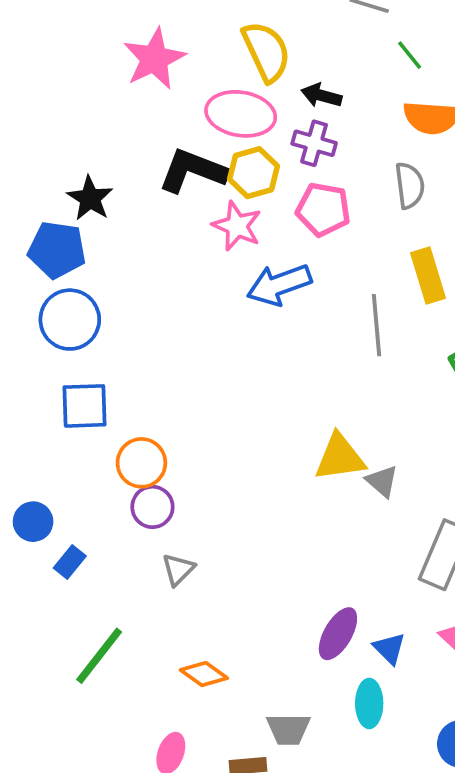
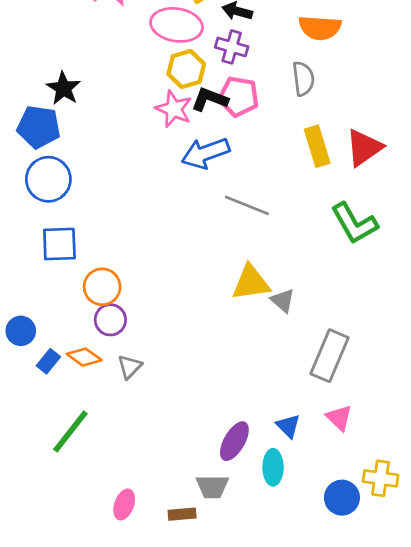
black L-shape: (193, 171) -> (210, 99), moved, size x0.7
gray line: (377, 325) -> (247, 205), moved, turned -63
purple ellipse: (338, 634) -> (234, 441), moved
orange diamond: (204, 674) -> (84, 357), moved

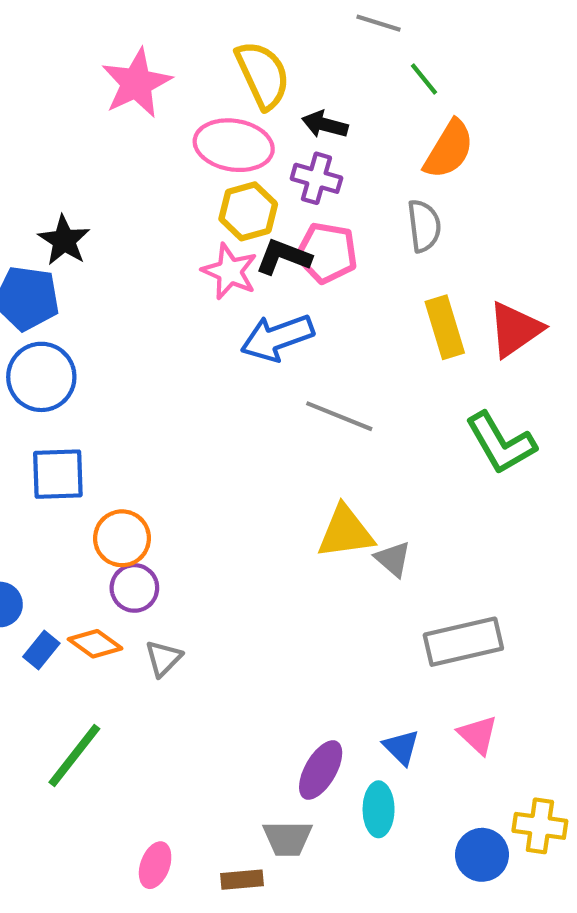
orange semicircle: (320, 28) -> (449, 149), turned -63
gray rectangle: (330, 356) -> (463, 642), turned 54

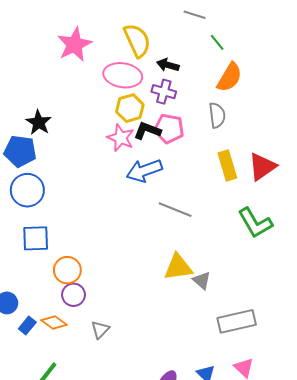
gray triangle: (163, 658) -> (100, 330), moved

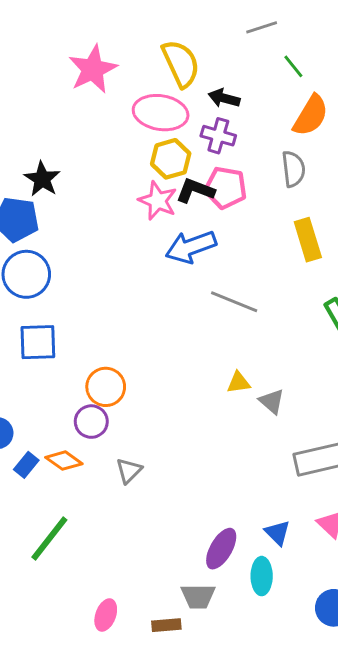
gray line: (195, 15) -> (262, 27), turned -35
yellow triangle: (178, 267) -> (239, 383), size x0.6
orange circle: (67, 270) -> (106, 387), moved

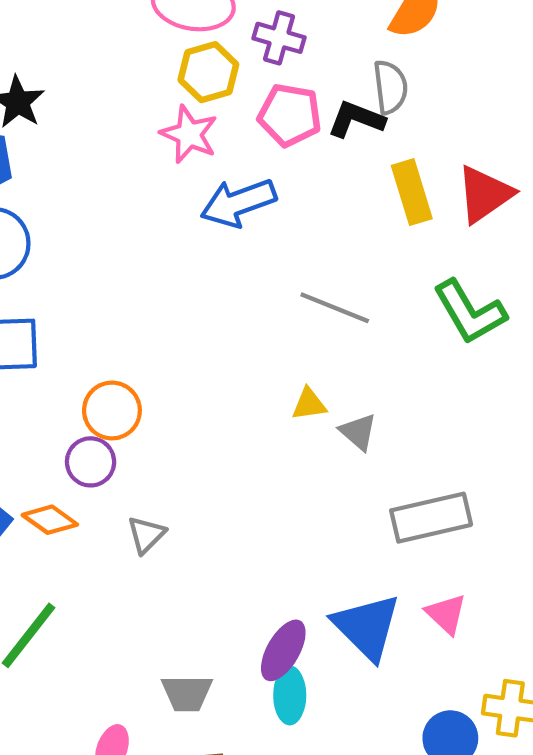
black L-shape: (195, 191) -> (356, 119), moved
gray line: (234, 302) -> (335, 308), moved
blue triangle: (278, 533) -> (367, 627), size x1.8
cyan ellipse: (262, 576) -> (290, 695), moved
gray trapezoid: (198, 596) -> (187, 693), moved

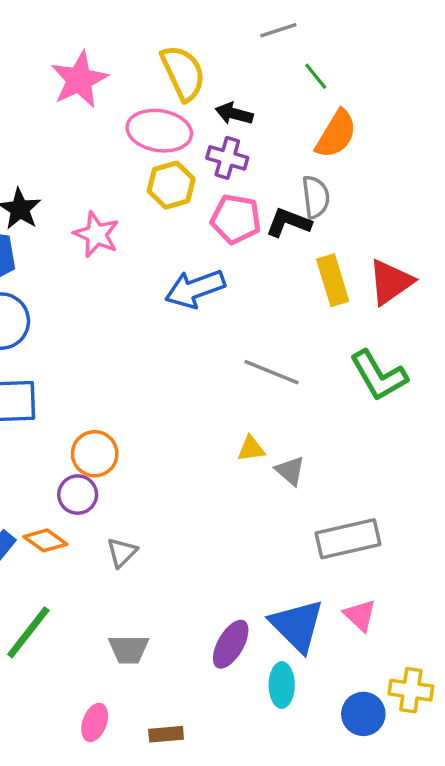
pink star: (189, 134) -> (96, 234), moved
gray trapezoid: (187, 693) -> (129, 649), moved
cyan ellipse: (290, 695) -> (282, 685), moved

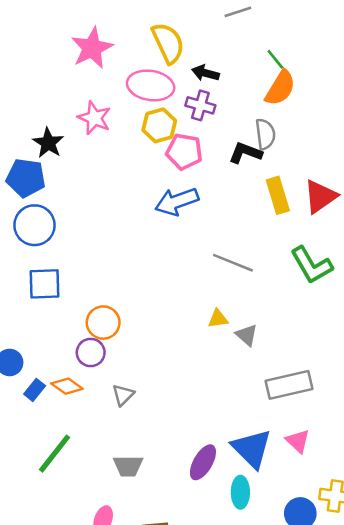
green line: (316, 76) -> (275, 59), moved
pink pentagon: (236, 219) -> (184, 152), moved
pink star: (96, 234) -> (94, 118), moved

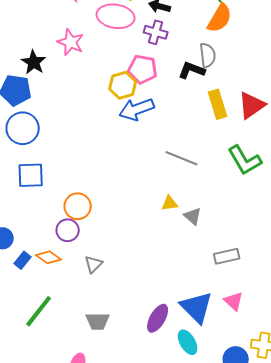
yellow hexagon: (159, 125) -> (123, 85), moved
gray rectangle: (289, 385) -> (227, 256), size x0.7
cyan ellipse: (240, 492) -> (188, 342), turned -30

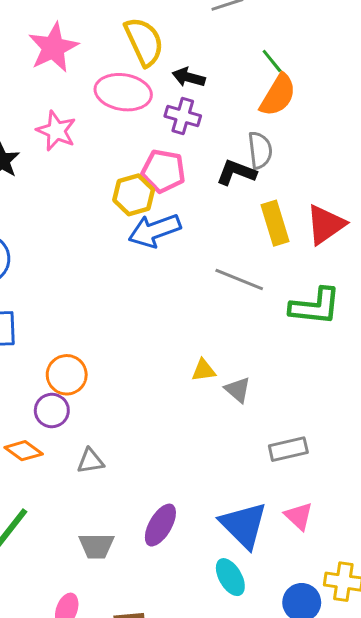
gray line: (182, 158) -> (239, 280), moved
green L-shape: (245, 160) -> (315, 306), turned -54
gray triangle: (94, 264) -> (90, 461), turned 36
purple ellipse: (158, 318) -> (160, 525), moved

